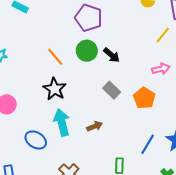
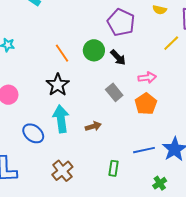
purple pentagon: (89, 18) -> (121, 22), moved
pink arrow: (161, 69) -> (147, 78), moved
blue line: (148, 144) -> (144, 150), turned 40

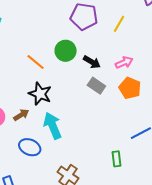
yellow line: (171, 43) -> (119, 24), moved
black arrow: (118, 57) -> (92, 62), moved
brown arrow: (93, 126) -> (21, 115), moved

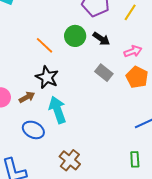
black arrow: (92, 62) -> (101, 39), moved
green rectangle: (116, 159) -> (135, 159), moved

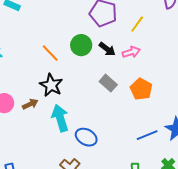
pink arrow: (133, 51) -> (131, 52), moved
blue ellipse: (33, 130) -> (86, 137), moved

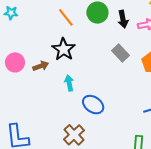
black arrow: (107, 49) -> (123, 19), turned 36
cyan arrow: (60, 118) -> (69, 83), size x0.6

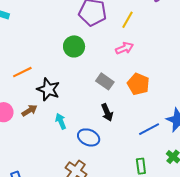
orange line: (66, 17) -> (22, 72), moved, turned -66
black arrow: (123, 19) -> (107, 112), moved

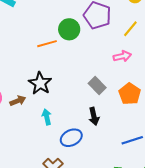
green circle: (74, 46) -> (69, 29), moved
orange line: (22, 72) -> (47, 44), moved
blue ellipse: (89, 137) -> (71, 138), turned -60

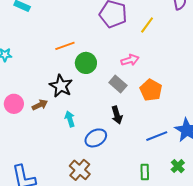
green circle: (69, 29) -> (86, 63), moved
pink arrow: (122, 56) -> (130, 60), moved

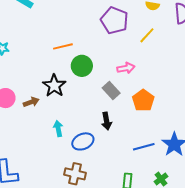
cyan arrow: (70, 119) -> (58, 128), moved
brown cross: (80, 170) -> (75, 174), moved, turned -35

